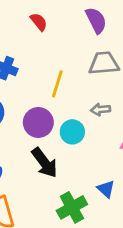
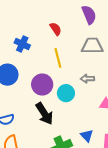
red semicircle: (39, 22) -> (56, 29), moved
yellow line: (57, 84) -> (58, 58), turned -36

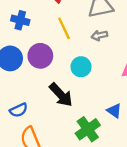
gray arrow: (87, 79) -> (99, 35), moved
purple circle: (42, 85) -> (40, 56), moved

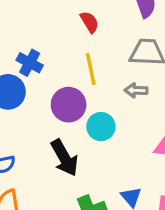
blue cross: (20, 20) -> (30, 63), moved
purple circle: (40, 56) -> (69, 105), moved

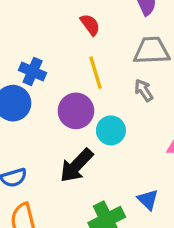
gray arrow: (136, 90) -> (144, 90), turned 60
black arrow: (64, 158) -> (76, 165), turned 78

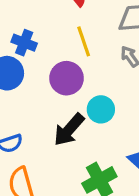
cyan circle: (111, 130) -> (101, 109), moved

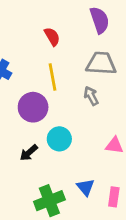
black arrow: (69, 130) -> (29, 153), size x0.6

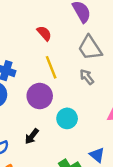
gray trapezoid: (101, 63) -> (90, 48), turned -116
black arrow: (29, 153) -> (32, 136), moved

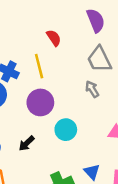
yellow line: (51, 67) -> (39, 66), moved

